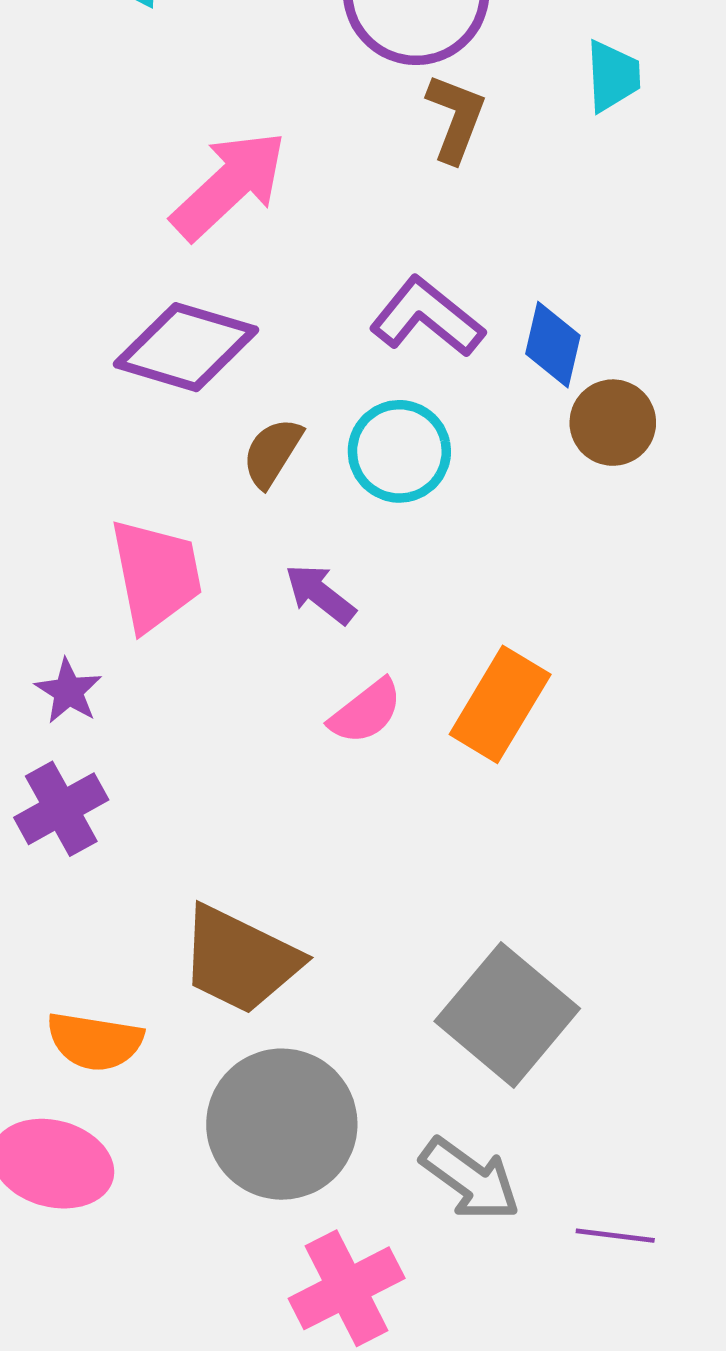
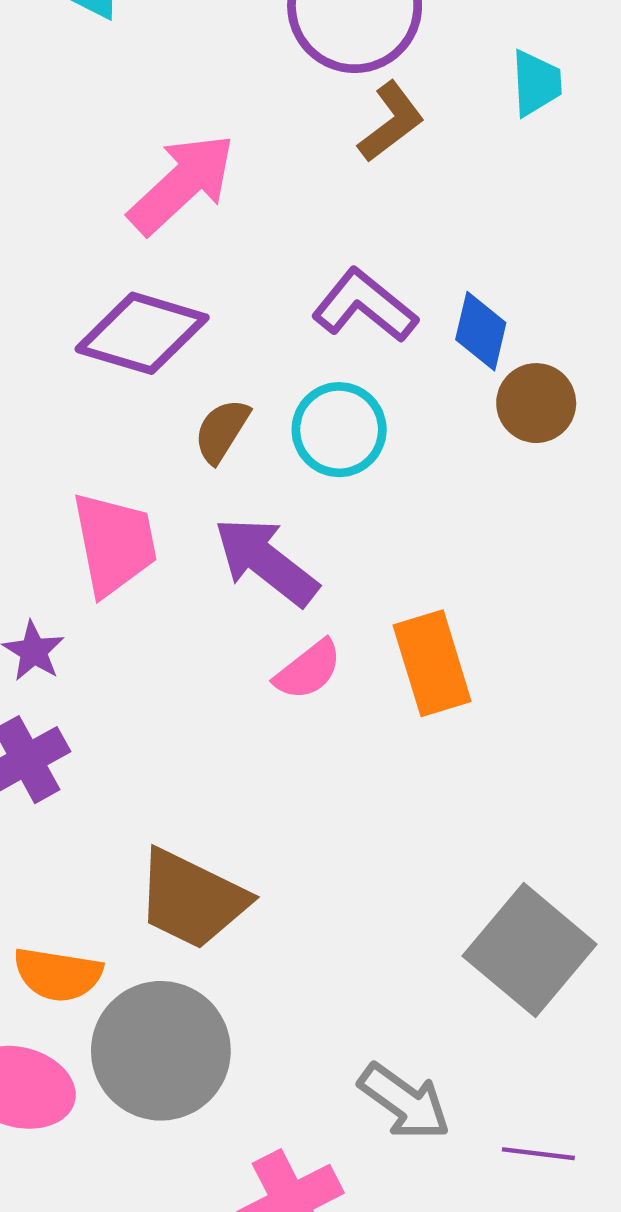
brown L-shape: (456, 118) -> (391, 122), turned 32
purple arrow: (320, 594) -> (266, 561), size x1.6
orange rectangle: (500, 704) -> (432, 663), turned -48
gray square: (507, 1015) -> (530, 950), moved
gray circle: (282, 1124) -> (161, 1051), moved

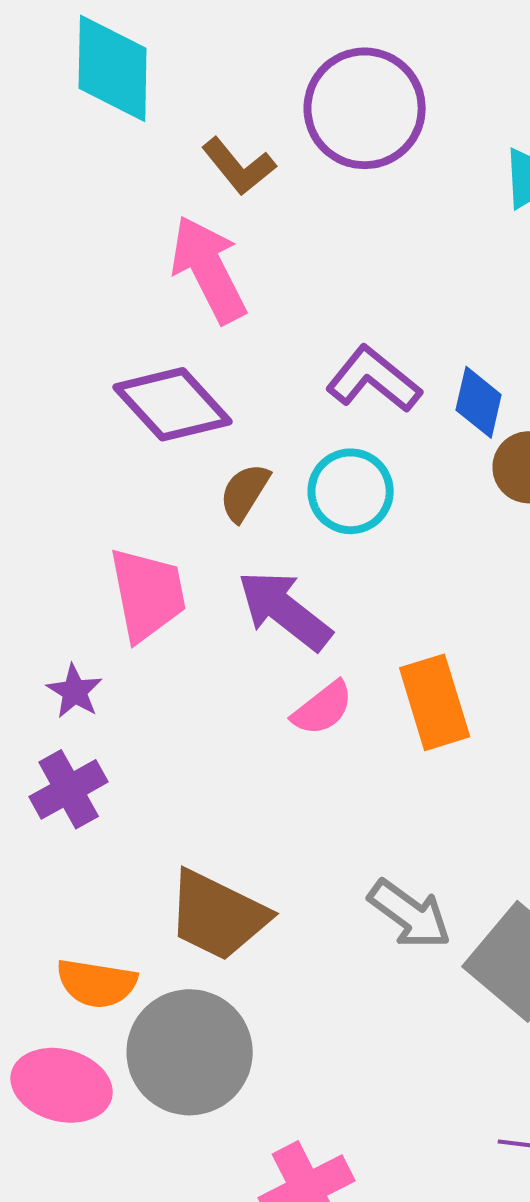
brown L-shape: (391, 122) -> (239, 166), moved, turned 88
pink arrow: (182, 184) -> (209, 269), turned -74
purple diamond: (142, 333) -> (173, 404), turned 31
gray arrow: (404, 1102) -> (410, 914), moved

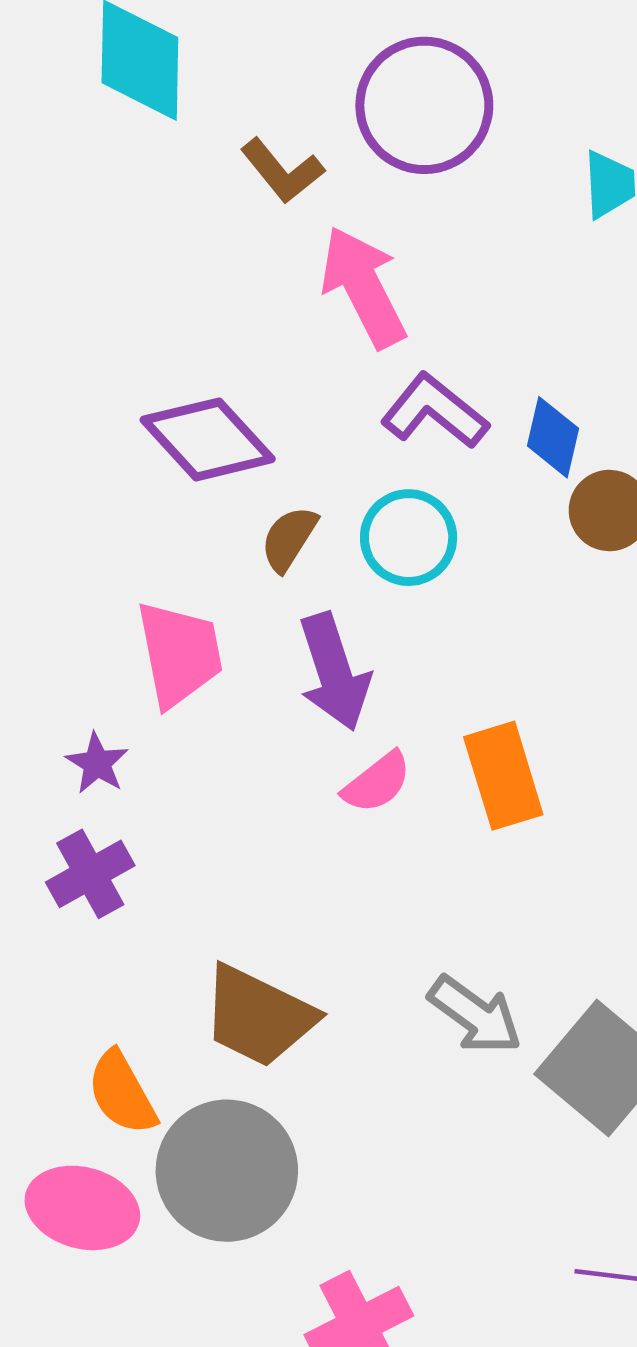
pink arrow: (209, 269) -> (363, 287), moved
purple arrow: (285, 610) -> (334, 672), turned -146
orange semicircle: (97, 983) -> (122, 1093), turned 52

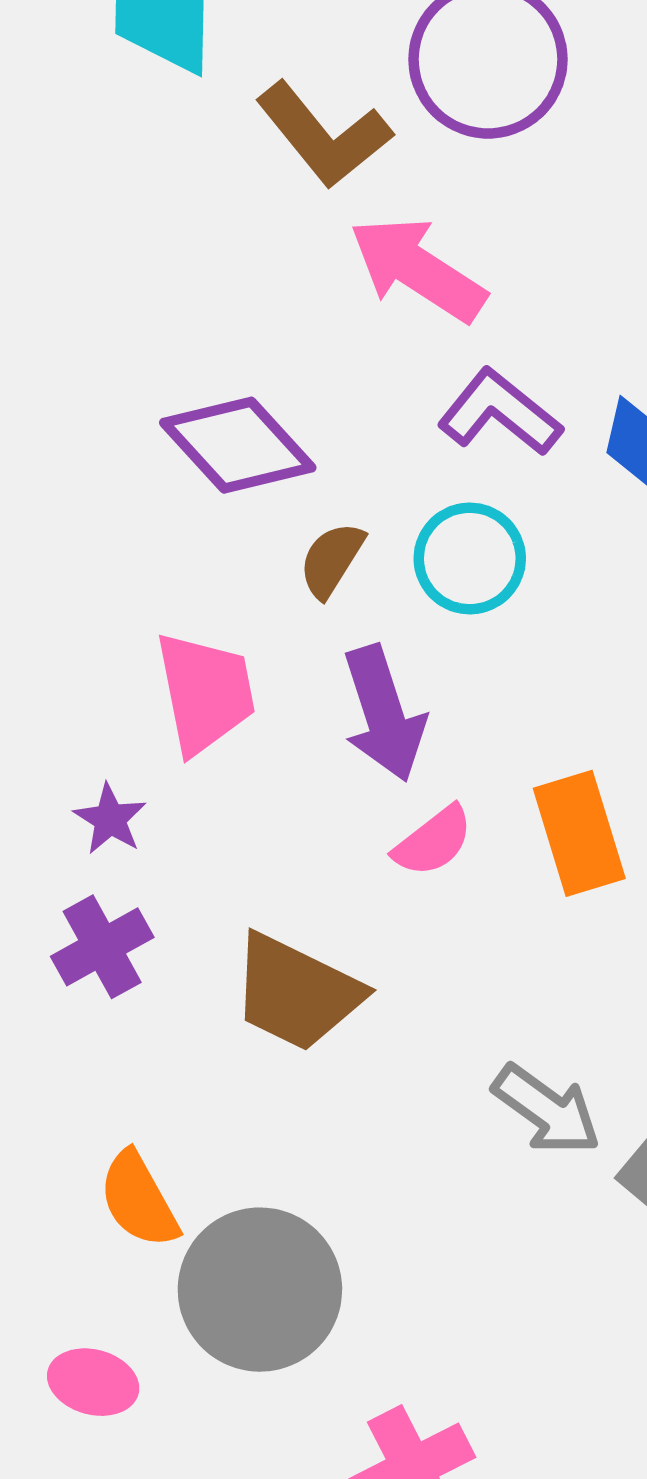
brown L-shape: (282, 171) -> (324, 135), size x1.4
pink arrow: (363, 287) -> (418, 269), turned -30
brown trapezoid: (258, 1016) -> (296, 992), moved
pink ellipse: (82, 1208) -> (93, 1382), moved, size x0.7

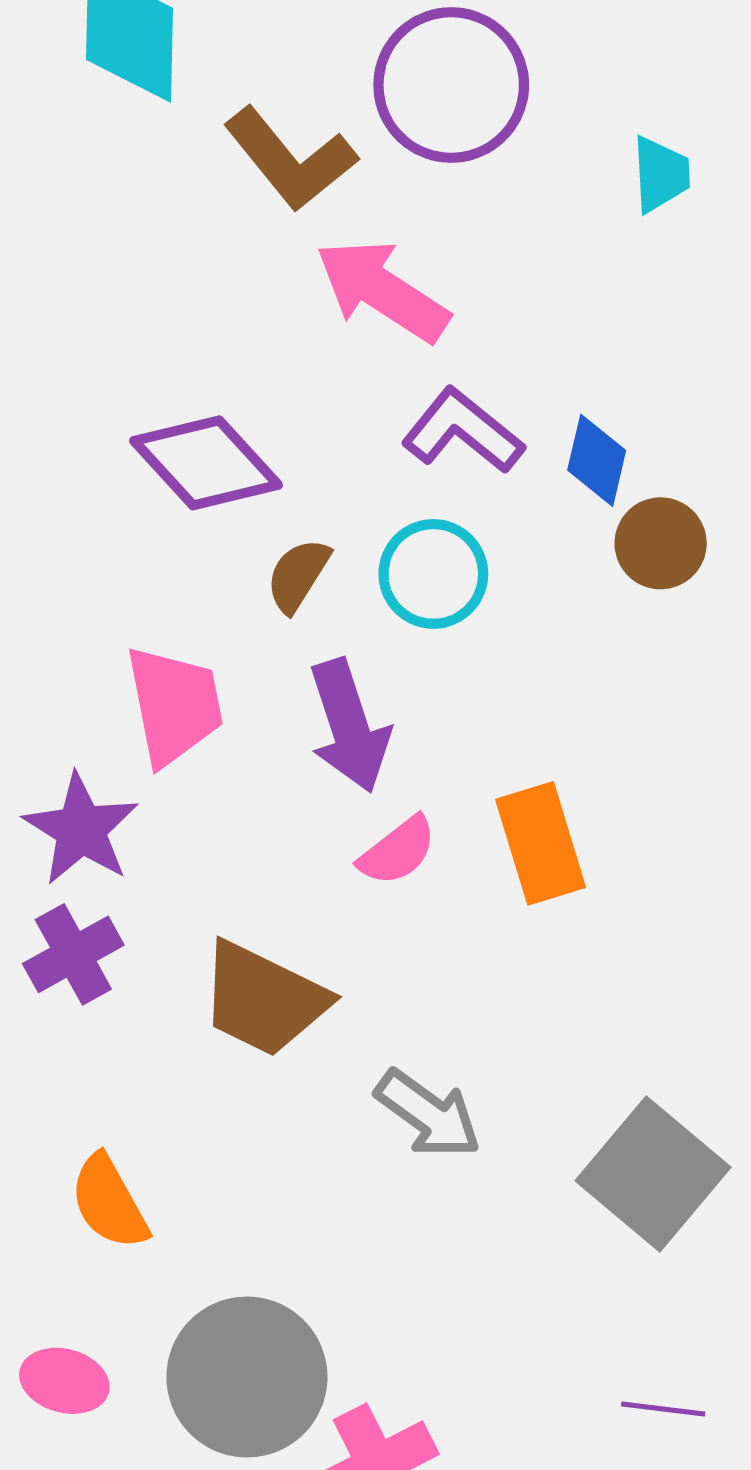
purple star: (110, 819) -> (81, 829), size x1.6
gray arrow: (547, 1110) -> (428, 1114), moved
gray circle: (260, 1290) -> (247, 1377), moved

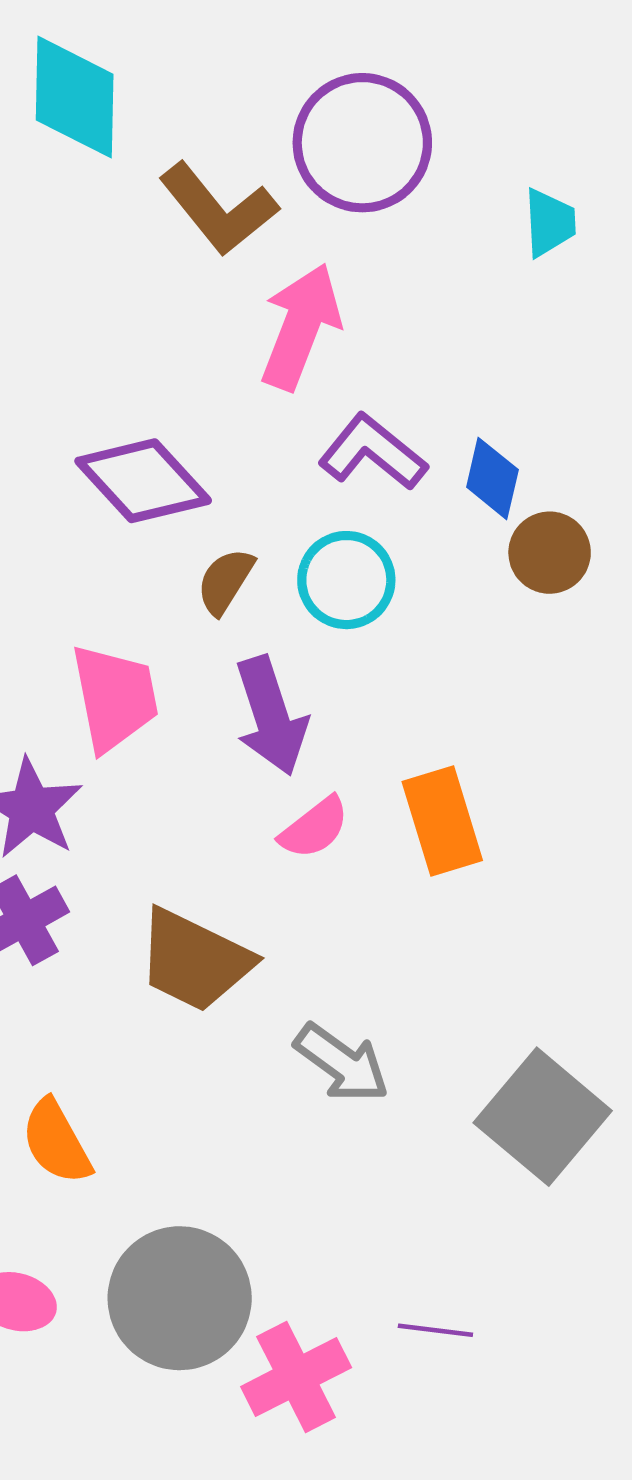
pink arrow: (382, 291) -> (301, 327), turned 78
purple line: (663, 1409) -> (435, 1330), moved

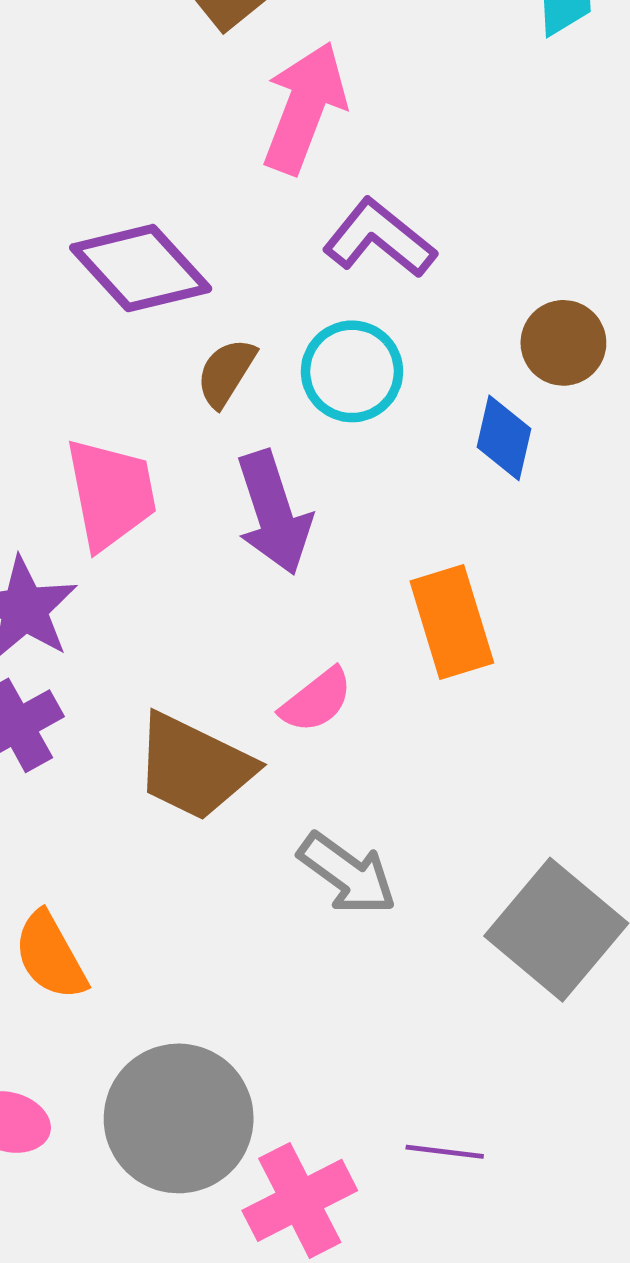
blue diamond: (492, 478) -> (504, 438), moved
pink semicircle: (314, 828) -> (316, 700), moved

